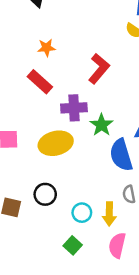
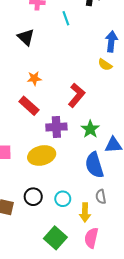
green star: (101, 125) -> (90, 129), moved
cyan circle: (82, 213) -> (63, 199), moved
green square: (73, 245) -> (55, 238), size x1.5

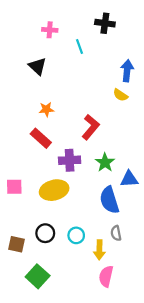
green square: (55, 238) -> (38, 276), moved

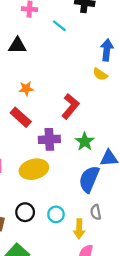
cyan line: (80, 46) -> (59, 26), turned -32
black triangle: (38, 66) -> (17, 46), turned -42
blue semicircle: (109, 200) -> (89, 179), turned 40

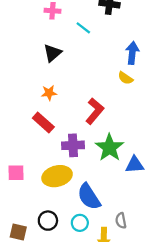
black triangle: (17, 46) -> (52, 53), moved, turned -42
green star: (85, 142) -> (109, 148), size x1.4
blue semicircle: (89, 179) -> (89, 197), moved, turned -56

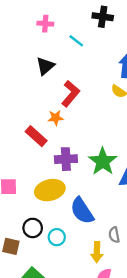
orange star: (49, 93) -> (56, 118), moved
red L-shape: (95, 111) -> (71, 94), moved
black circle: (48, 221) -> (33, 228), moved
cyan circle: (80, 223) -> (57, 237), moved

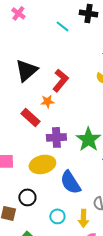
pink cross: (45, 24) -> (18, 13), moved, turned 32
cyan line: (76, 41) -> (62, 26), moved
black triangle: (45, 66) -> (26, 70), moved, size x1.4
cyan circle: (57, 237) -> (57, 216), moved

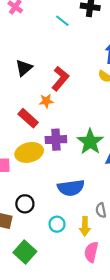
black triangle: (26, 70) -> (24, 68), size x0.7
yellow ellipse: (42, 164) -> (29, 152), moved
blue semicircle: (70, 182) -> (71, 188), turned -65

